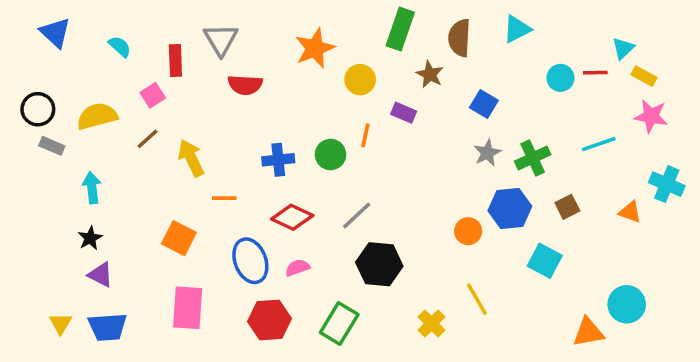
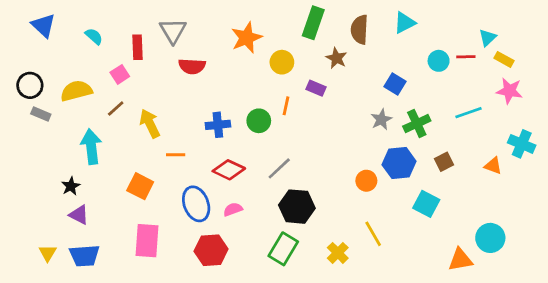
blue square: (484, 104) -> (395, 84), moved
cyan arrow: (92, 188) -> (91, 147), moved, size x1.4
green rectangle: (339, 323) -> (283, 249), moved

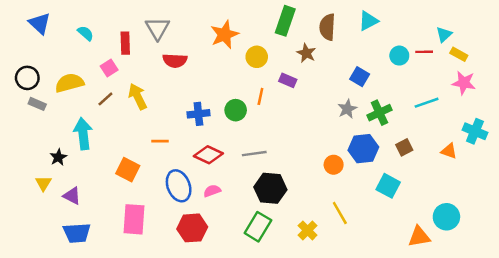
yellow arrow: (150, 124) -> (138, 96), moved
gray line: (279, 168) -> (254, 154), turned 35
black star: (71, 186) -> (58, 157), moved
yellow triangle: (48, 253) -> (43, 183), moved

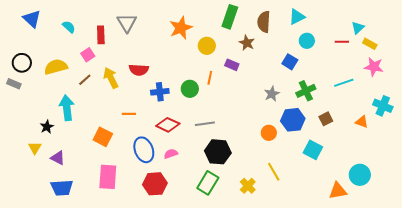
cyan circle: (399, 56) -> (307, 41), moved
red semicircle: (175, 61) -> (139, 70), moved
gray rectangle: (37, 104) -> (14, 84), moved
gray star: (347, 109) -> (272, 94), moved

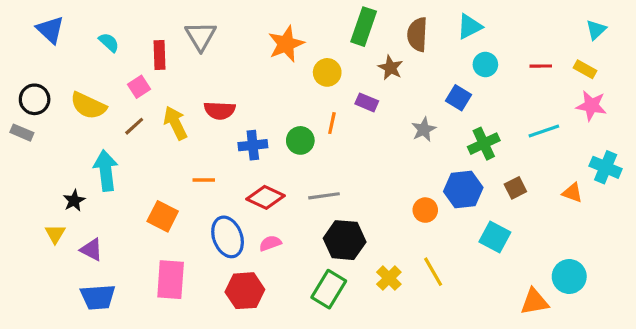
cyan triangle: (358, 28) -> (596, 30), moved
yellow semicircle: (56, 67) -> (88, 106), turned -140
gray star: (272, 94) -> (424, 129), moved
yellow cross: (248, 186) -> (389, 278), moved

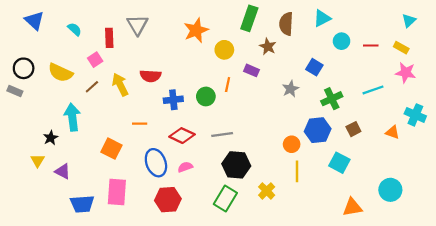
cyan circle: (485, 65) -> (342, 41), moved
yellow line: (433, 272) -> (297, 171), moved, turned 30
blue trapezoid: (98, 297) -> (82, 204), moved
orange triangle: (534, 302) -> (352, 207), moved

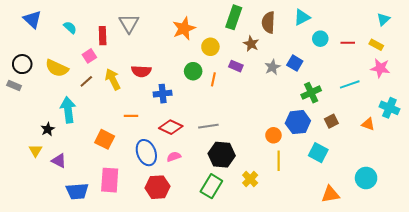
gray star: (291, 89) -> (272, 67), moved
green circle: (206, 96) -> (193, 71), moved

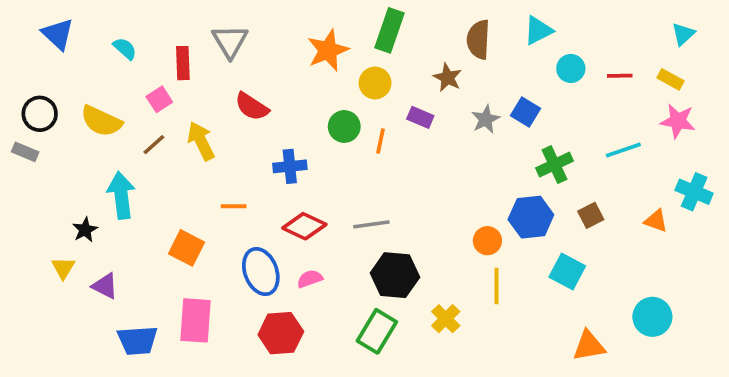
green rectangle: (234, 17) -> (390, 30), moved
red semicircle: (141, 71) -> (252, 107), moved, turned 30

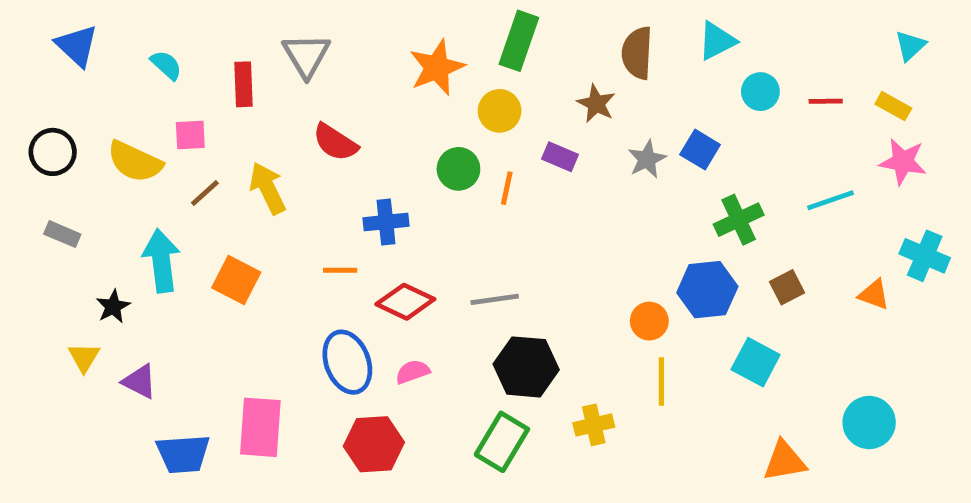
pink square: (159, 99) -> (190, 135), moved, turned 30
gray rectangle: (25, 152) -> (62, 234), moved
orange line: (234, 206) -> (340, 270), moved
orange square: (187, 248) -> (236, 280), moved
yellow cross: (446, 319) -> (594, 425), turned 32

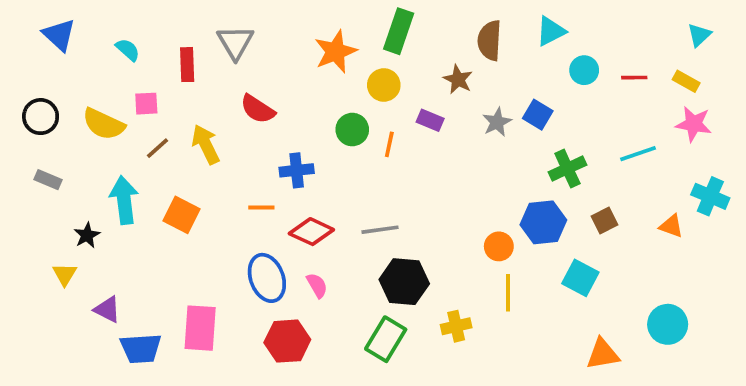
pink semicircle: (413, 372) -> (317, 285), turned 80
purple triangle: (140, 381) -> (107, 309), moved

